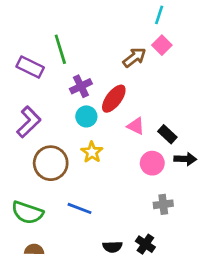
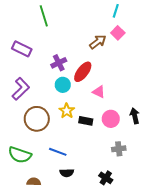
green line: (60, 49) -> (44, 16), moved
black rectangle: (167, 134) -> (86, 121), moved, turned -32
black arrow: (185, 159) -> (135, 116), turned -105
black semicircle: (112, 247) -> (67, 173), moved
brown semicircle: (34, 250) -> (34, 182), moved

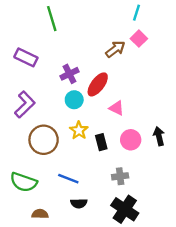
black rectangle: (86, 121) -> (101, 142), turned 64
gray cross: (119, 149) -> (120, 176), moved
black cross: (106, 178) -> (125, 209), size x1.6

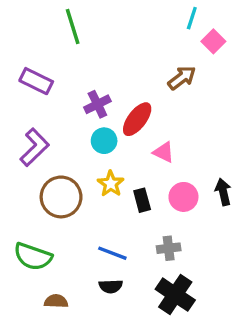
pink square: (139, 39) -> (213, 41), moved
brown arrow: (115, 49) -> (182, 78), moved
blue line: (68, 179) -> (112, 253), moved

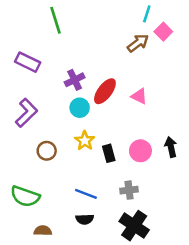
brown arrow: (182, 78) -> (138, 43), moved
pink triangle: (164, 152) -> (139, 96), moved
brown circle: (61, 197) -> (47, 151), size x0.6

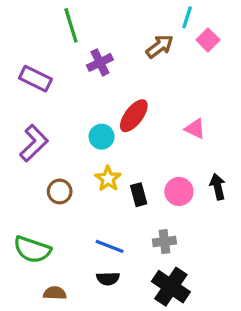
brown arrow: (138, 43) -> (160, 46), moved
purple cross: (75, 80) -> (100, 62), moved
pink triangle: (139, 96) -> (195, 129), moved

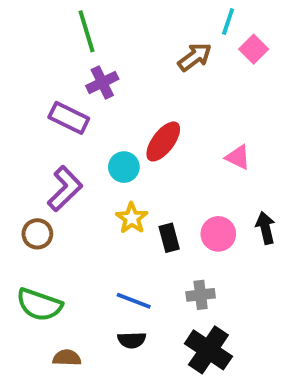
purple cross: (100, 62) -> (102, 82), moved
purple rectangle: (35, 79) -> (69, 118), moved
purple L-shape: (34, 143) -> (65, 189), moved
brown circle: (60, 191) -> (37, 234), moved

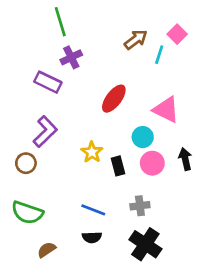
cyan line: (228, 22) -> (159, 55), moved
pink triangle: (238, 157) -> (166, 110), size x1.5
cyan circle: (124, 167) -> (143, 137), moved
brown semicircle: (67, 358) -> (47, 250), turned -36

